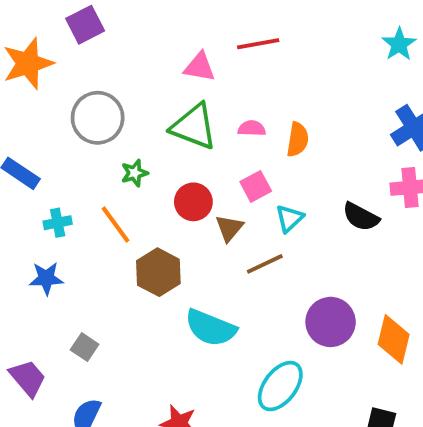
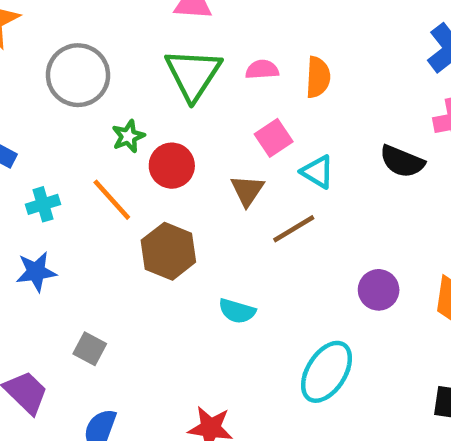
green triangle: (194, 127) -> (193, 74), turned 48
red circle: (193, 202) -> (172, 166), moved
cyan triangle: (289, 218) -> (317, 172), turned -40
purple circle: (331, 322) -> (379, 290), size x0.7
cyan semicircle: (211, 328) -> (237, 311), size x0.6

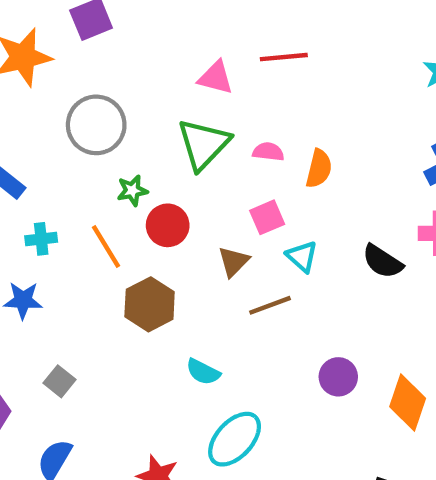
cyan ellipse: (327, 372) -> (235, 439), moved

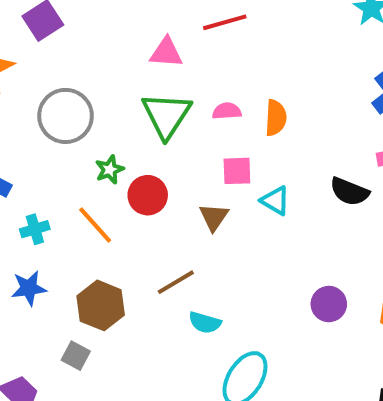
pink square: (267, 217) -> (237, 171), turned 32
brown hexagon: (150, 304) -> (101, 305), moved
brown line: (270, 305) -> (176, 282), moved

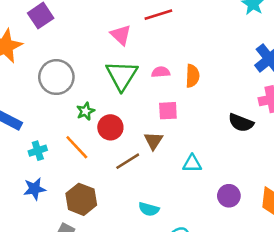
pink triangle: (166, 53) -> (121, 35), turned 40
cyan triangle: (275, 201) -> (192, 164), moved, turned -30
brown line: (176, 282) -> (128, 161), moved

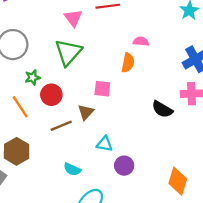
pink semicircle: (161, 72) -> (141, 41), moved
cyan triangle: (192, 164) -> (105, 144), moved
purple circle: (229, 196) -> (124, 166), moved

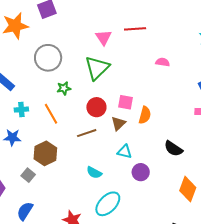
orange semicircle: (128, 63) -> (145, 115), moved
red circle: (51, 95) -> (96, 107), moved
black semicircle: (162, 109) -> (173, 149), moved
brown triangle: (86, 112) -> (118, 123), moved

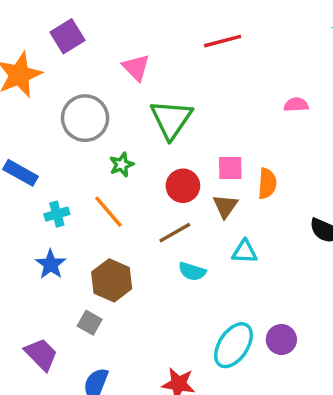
pink triangle: (103, 37) -> (136, 67), moved
pink semicircle: (163, 62) -> (296, 105), moved
blue star: (12, 137) -> (51, 264), turned -30
purple circle: (141, 172) -> (281, 339), moved
cyan semicircle: (94, 173) -> (192, 271), moved

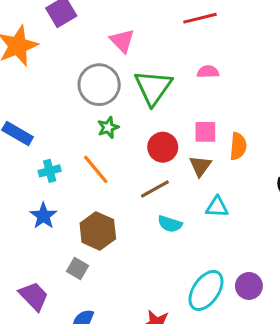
pink semicircle: (296, 105) -> (208, 72), moved
gray circle: (85, 118) -> (99, 85), moved

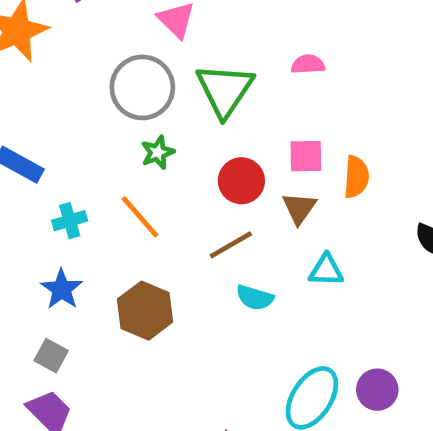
gray square: (77, 269) -> (51, 356), moved

